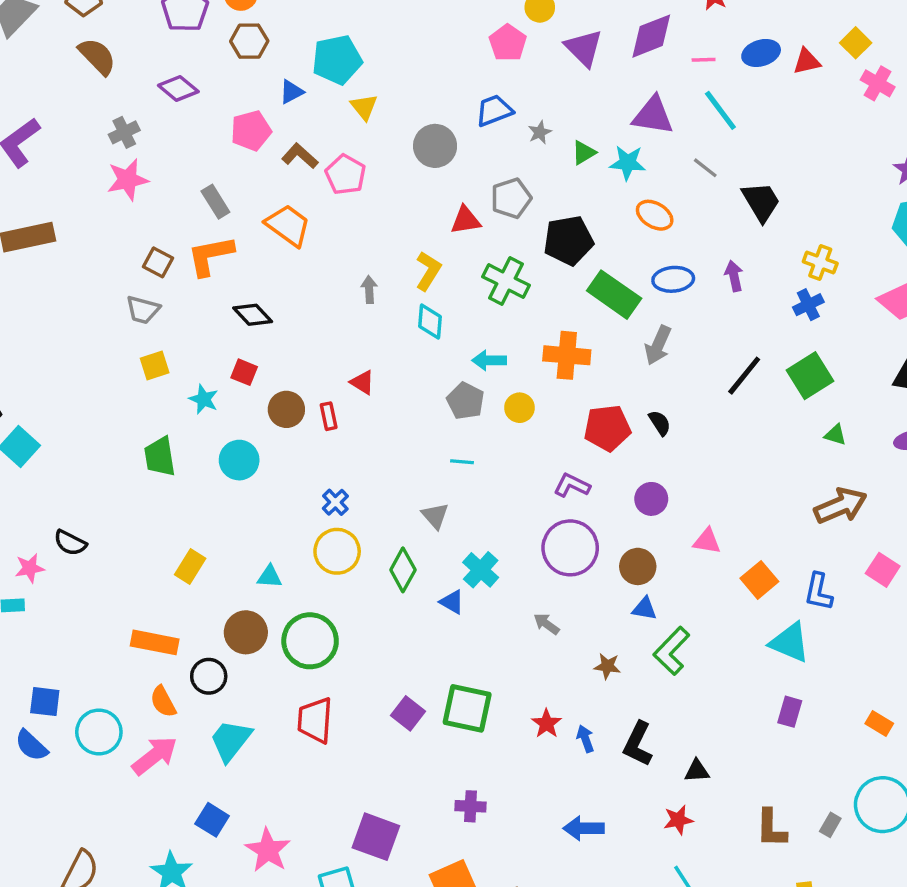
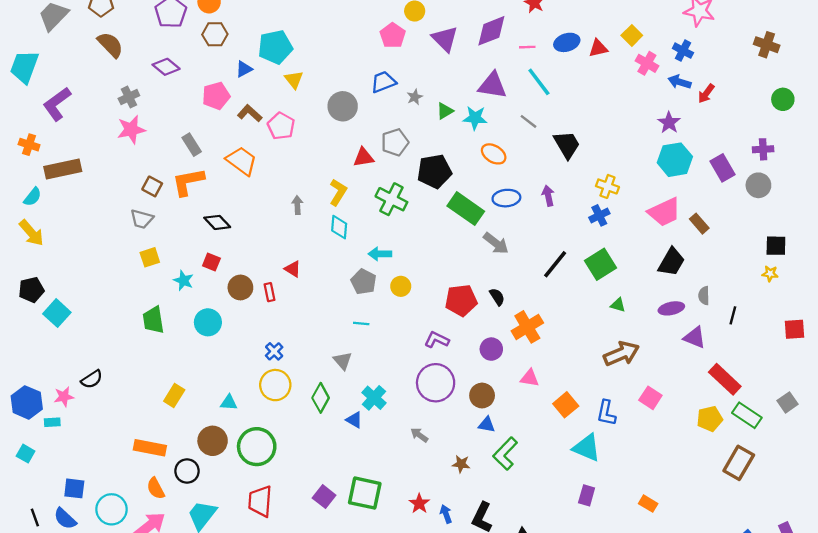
gray arrow: (658, 345) -> (496, 243), turned -76
orange cross: (567, 355) -> (527, 327), moved, turned -36
black semicircle: (70, 543) -> (92, 379), turned -60

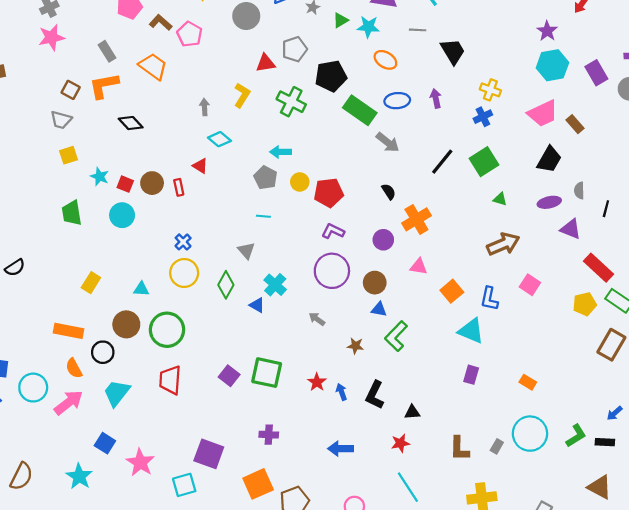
gray line: (528, 121) -> (418, 30), turned -35
cyan diamond: (339, 227) -> (219, 139), moved, turned -55
red square: (211, 262) -> (125, 184), moved
red pentagon: (461, 300) -> (329, 193), moved

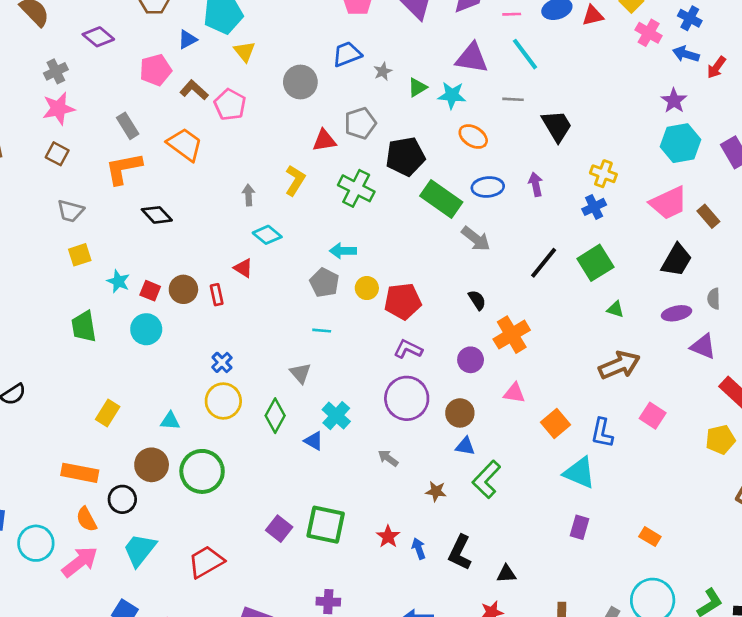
brown square: (71, 90) -> (57, 154), moved
red trapezoid: (170, 380) -> (206, 562), moved, turned 56

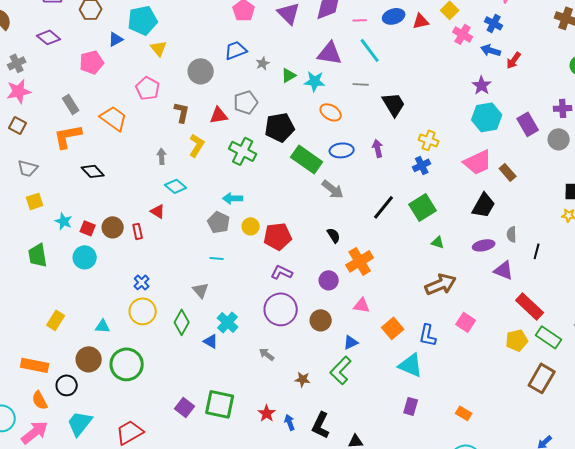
brown L-shape: (194, 90) -> (182, 112), moved, turned 60
blue triangle: (465, 446) -> (351, 342), moved, turned -35

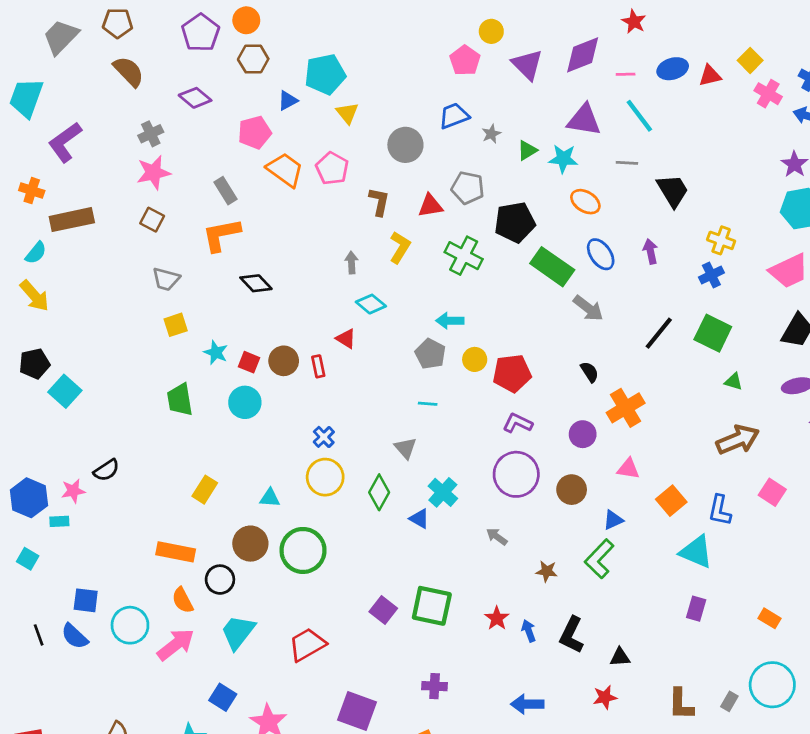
gray pentagon: (246, 102) -> (468, 188), turned 30
orange trapezoid: (114, 118) -> (285, 170), moved
blue ellipse: (342, 150) -> (601, 254), turned 60
green square: (423, 207) -> (713, 333), turned -32

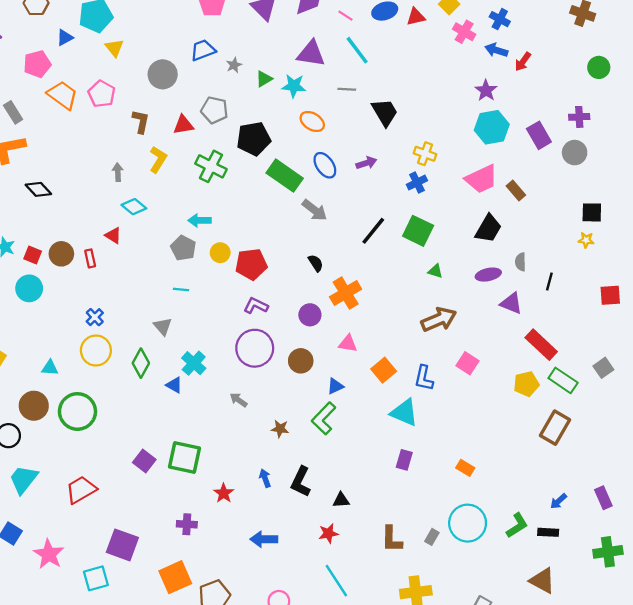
pink line: (626, 74) -> (346, 16), turned 35
purple arrow: (650, 251) -> (366, 163), turned 84
red star: (497, 618) -> (224, 493), moved

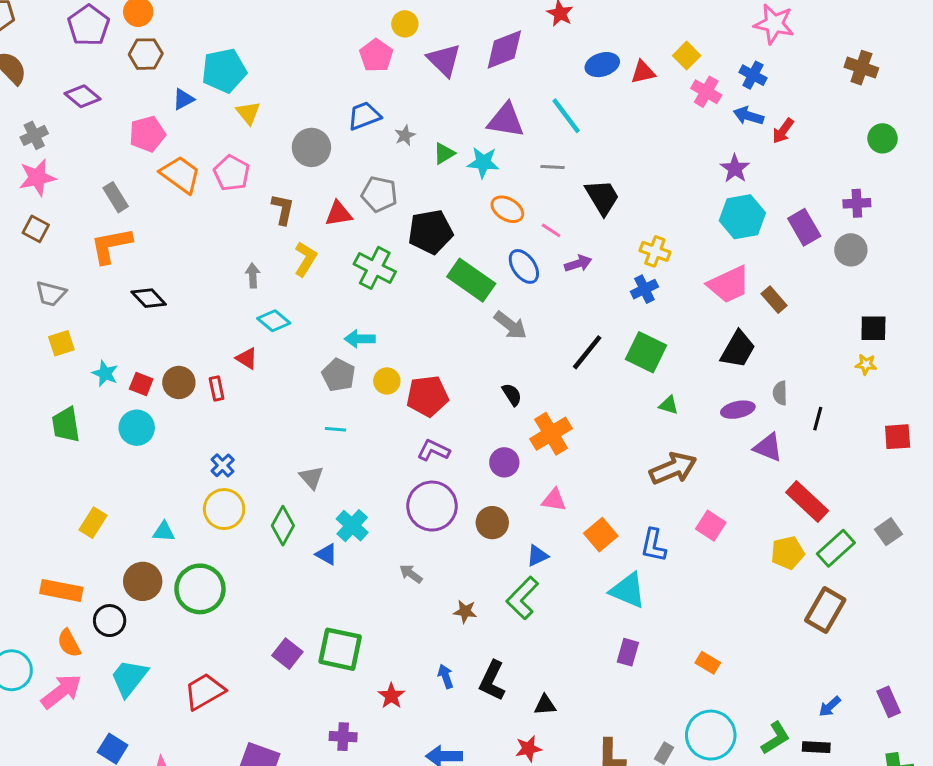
pink line: (346, 16) -> (551, 230), moved
green rectangle: (563, 380) -> (836, 548), turned -76

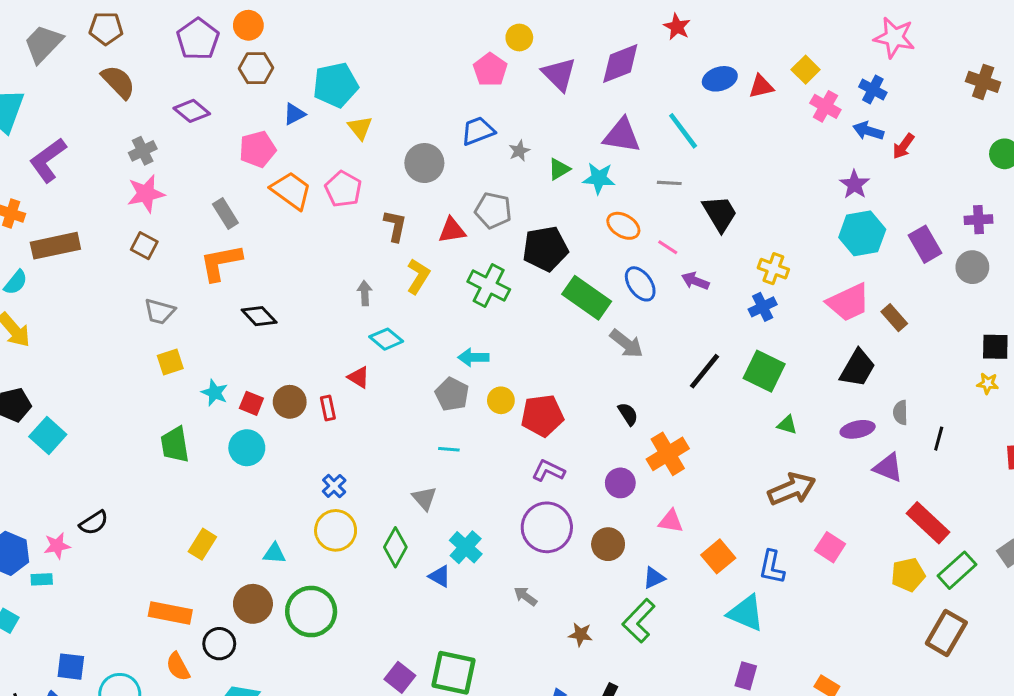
purple arrow: (578, 263) -> (695, 281), turned -140

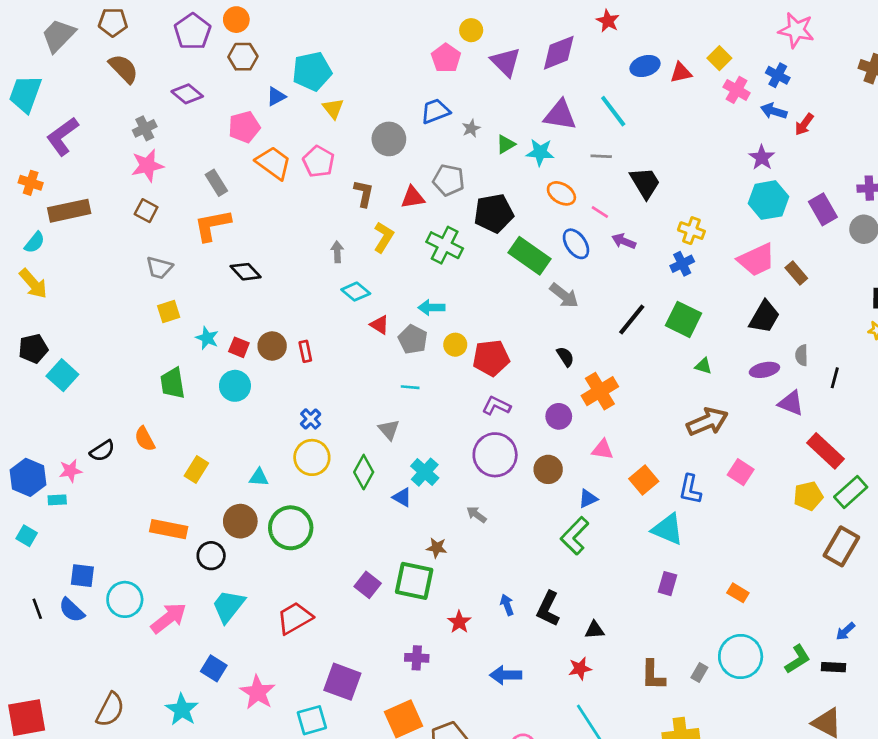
red triangle: (359, 377) -> (380, 325), moved
brown star: (581, 634) -> (437, 548), moved
orange semicircle: (178, 667) -> (145, 439), moved

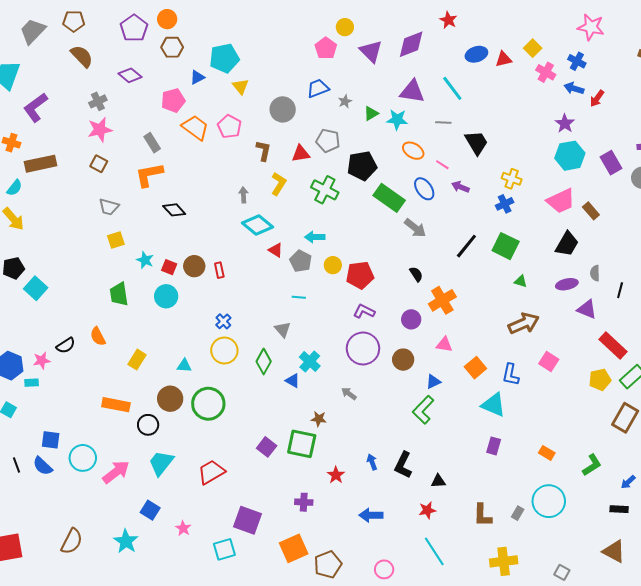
cyan diamond: (356, 292) -> (258, 225), size x1.4
green L-shape: (798, 659) -> (592, 465), moved
pink star: (258, 692) -> (183, 528), size x0.6

